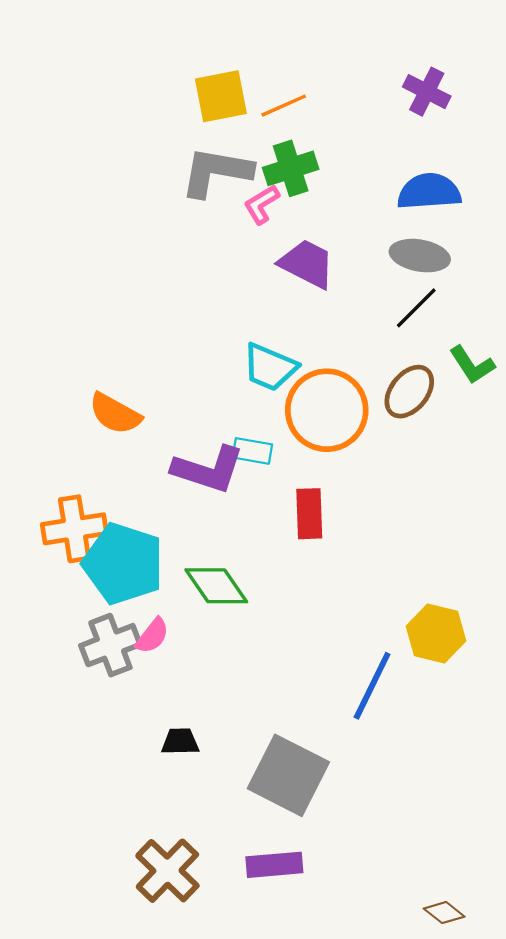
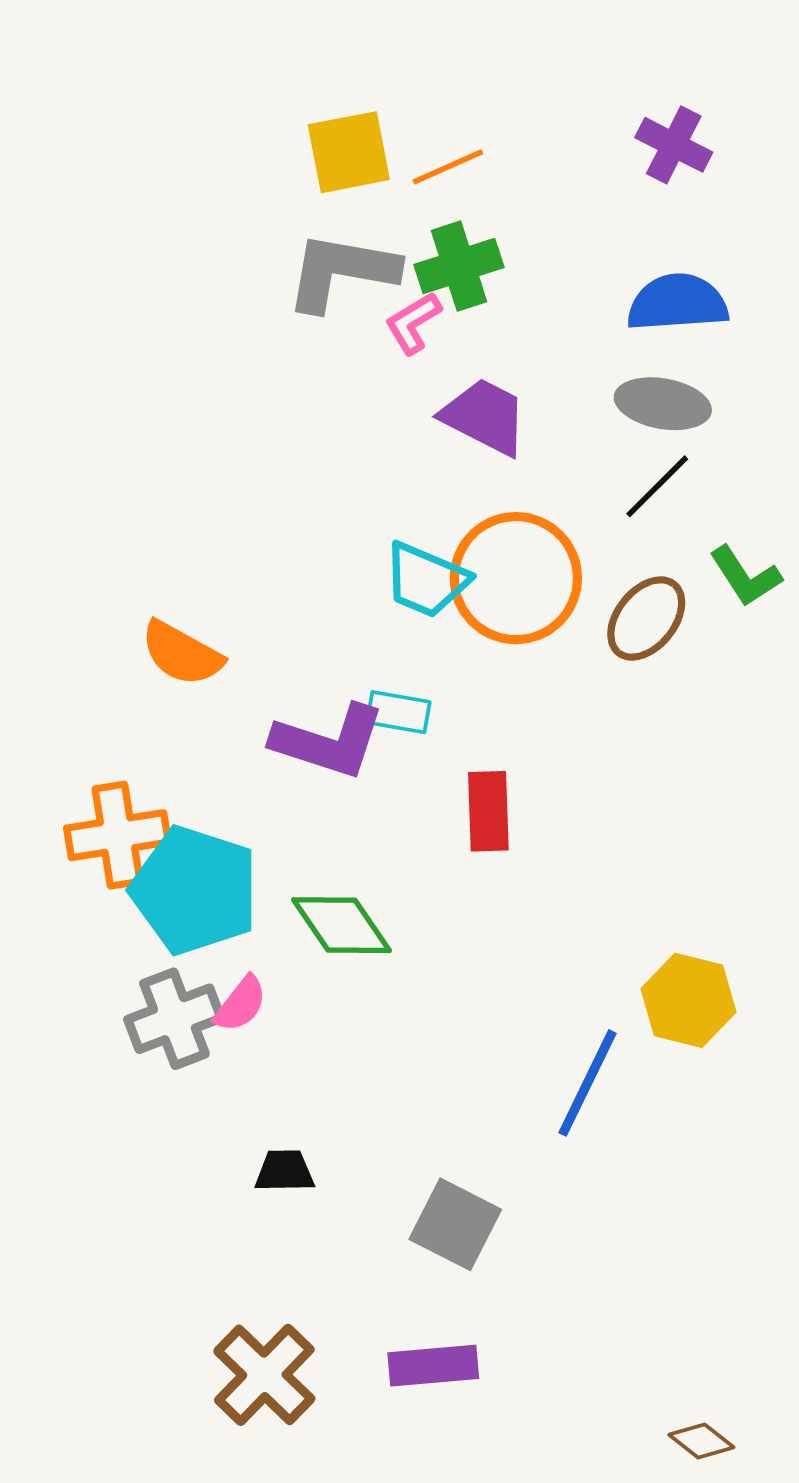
orange circle: (327, 410) -> (516, 578), moved
gray square: (288, 775) -> (455, 1224), size x0.7

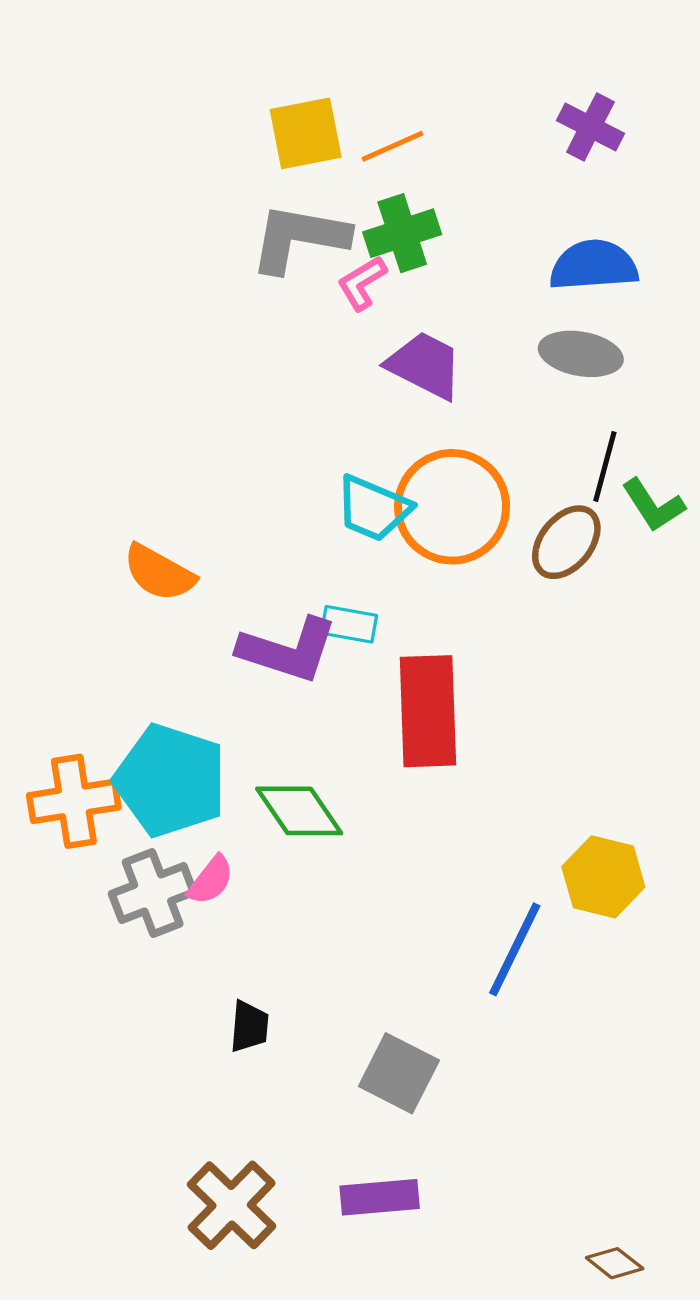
black line: (657, 486) -> (605, 467), moved, turned -30
red rectangle: (488, 811) -> (428, 711), size x1.6
orange cross: (118, 835) -> (74, 801), moved
black trapezoid: (285, 1171) -> (249, 1027), turned 96

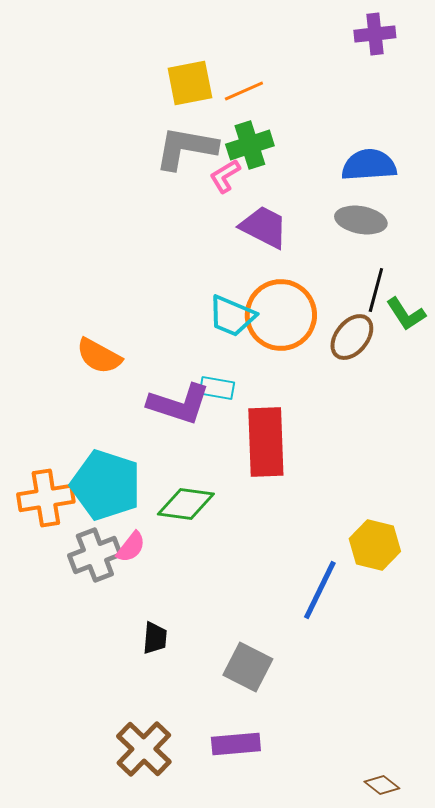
purple cross: (590, 127) -> (375, 34), moved, turned -33
green diamond: (299, 811) -> (186, 504), turned -48

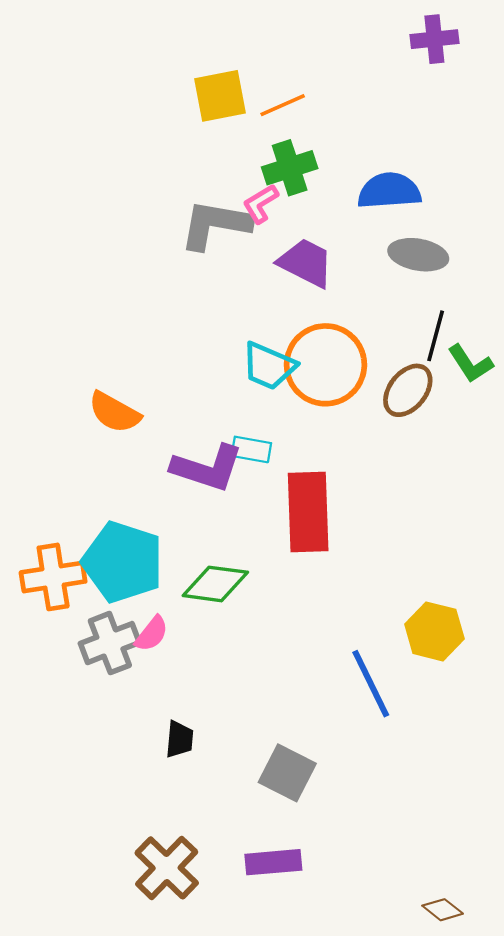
gray L-shape: (186, 148) -> (215, 225), moved
blue semicircle: (369, 165) -> (389, 191), moved
blue line: (320, 590) -> (371, 684), turned -52

